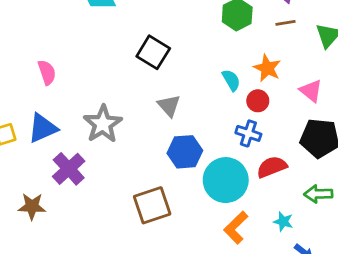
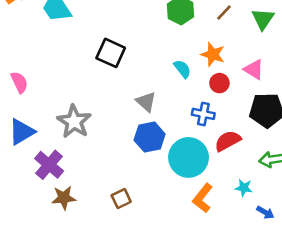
brown line: (286, 23) -> (224, 13), turned -30
red circle: (258, 101) -> (219, 83), moved
gray triangle: (169, 106) -> (146, 102), moved
brown square: (152, 205) -> (121, 198), moved, size x0.6
brown star: (32, 206) -> (64, 198), moved

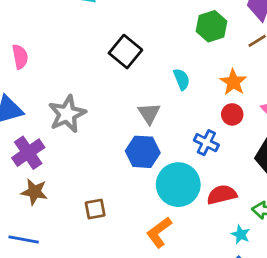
cyan semicircle: (182, 69) -> (182, 79), moved
red semicircle: (228, 141) -> (222, 195), moved
cyan star: (244, 188) -> (241, 234), moved
orange L-shape: (203, 198) -> (159, 232), moved

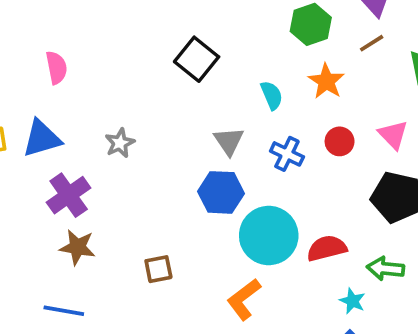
orange star: (233, 82) -> (326, 81), moved
gray star: (67, 114) -> (120, 143), size x0.6
blue cross: (206, 143) -> (287, 154), moved

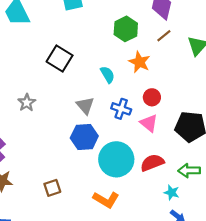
pink triangle: (393, 135) -> (149, 123), moved
gray star: (120, 143) -> (27, 103), moved
orange L-shape: (244, 299) -> (106, 200), turned -105

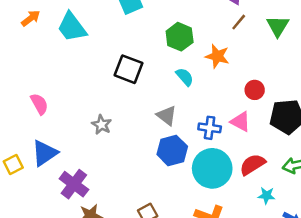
green hexagon: (126, 29) -> (180, 37), moved
red circle: (152, 97) -> (255, 90), moved
blue cross: (121, 109) -> (210, 128), moved
cyan star: (172, 193) -> (266, 196), moved

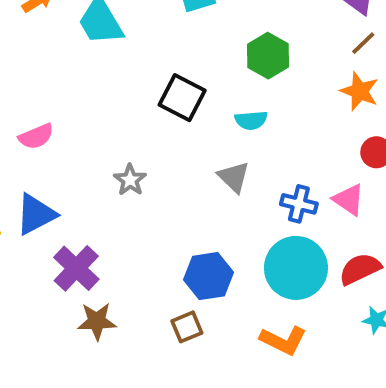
orange star: (217, 56) -> (360, 91), moved
cyan semicircle: (185, 77) -> (251, 120), moved, turned 120
pink semicircle: (39, 104) -> (36, 136), turned 90
blue hexagon: (172, 150) -> (208, 276), moved

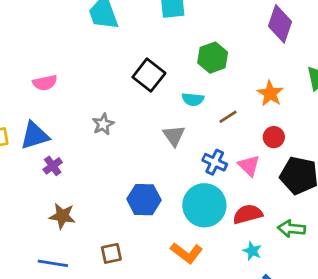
brown line: (363, 43) -> (228, 117), moved
purple cross: (76, 268) -> (53, 166), moved, size x0.6
brown square: (187, 327) -> (111, 253), moved

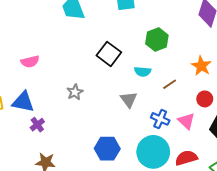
blue triangle: (35, 136) -> (23, 102), turned 30

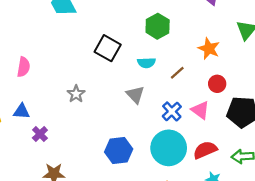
pink semicircle: (30, 62) -> (24, 67), turned -60
blue triangle: (23, 102) -> (22, 111), size x0.7
blue cross: (160, 119) -> (172, 111), turned 30

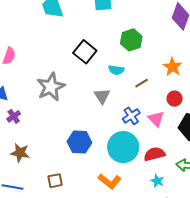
gray star: (76, 94) -> (51, 87), size x1.8

